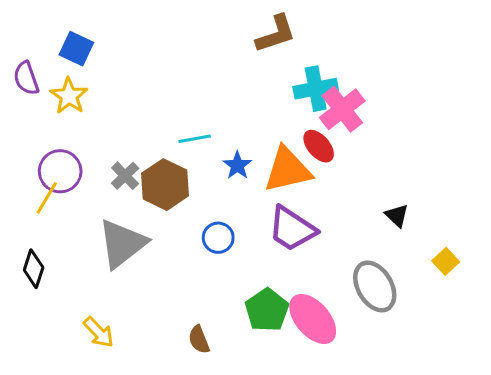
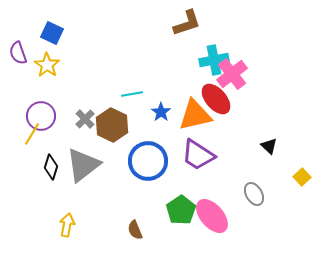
red ellipse: (319, 146) -> (216, 99), size x1.4
blue circle: (218, 238) -> (148, 161), size x1.8
black diamond: (34, 269) -> (51, 167), moved
gray ellipse: (375, 286) -> (254, 194), size x0.7
yellow arrow: (99, 332) -> (67, 225), turned -125

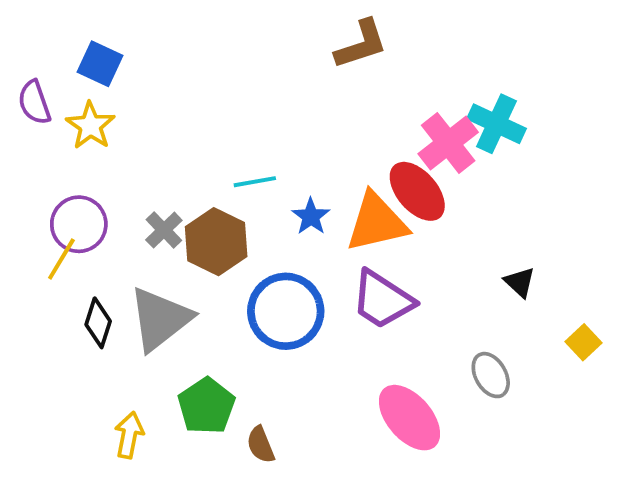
cyan cross: (214, 60) -> (496, 124), moved, turned 36
green pentagon: (181, 210) -> (206, 406), moved

